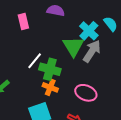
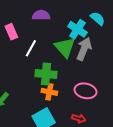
white line: (35, 61) -> (31, 48), moved

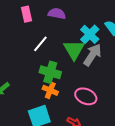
pink rectangle: (11, 32) -> (27, 14), moved

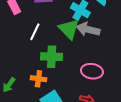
gray arrow: (92, 55) -> (88, 29), turned -95
orange cross: (50, 90) -> (38, 79), moved

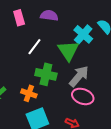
gray arrow: (88, 29) -> (79, 76), moved, turned 105

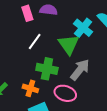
pink rectangle: (19, 18) -> (27, 13), moved
pink ellipse: (83, 96) -> (65, 93), moved

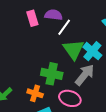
cyan cross: (83, 28) -> (92, 51), moved
white line: (35, 42) -> (64, 27), moved

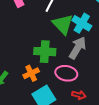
orange cross: (35, 93) -> (31, 73), turned -35

